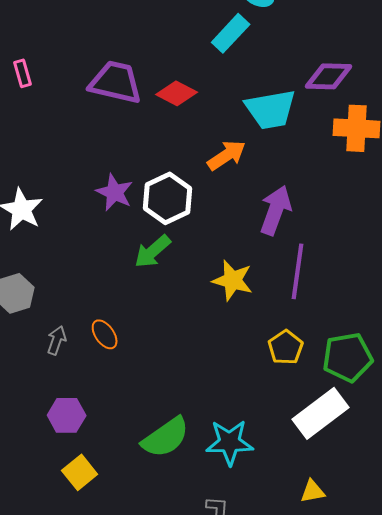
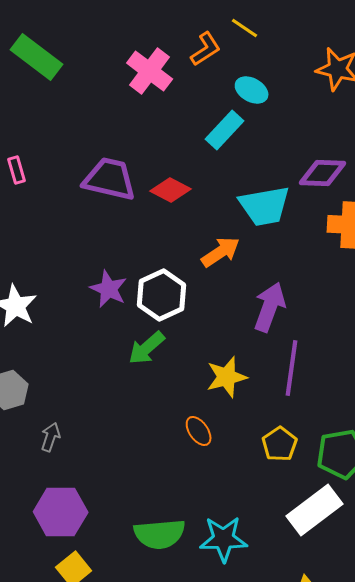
yellow star: (233, 280) -> (227, 377), turned -30
orange ellipse: (105, 334) -> (199, 431), moved
purple hexagon: (67, 415) -> (61, 512), size x1.4
green semicircle: (166, 437) -> (160, 534), turned 30

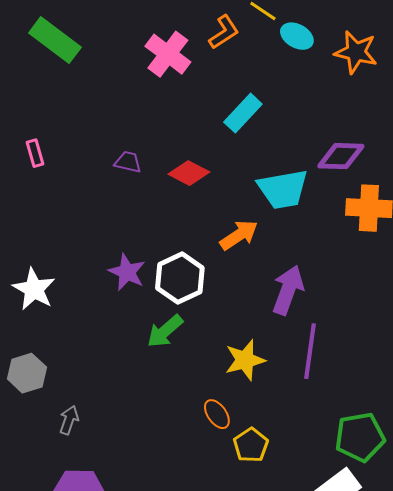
cyan ellipse: (252, 90) -> (297, 36), moved
purple trapezoid: (110, 179) -> (128, 162), size x0.5
yellow pentagon: (280, 444) -> (251, 445), moved

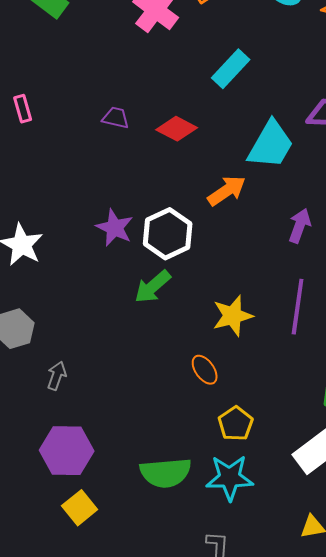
cyan trapezoid: (283, 189) -> (271, 145), turned -50
purple arrow: (288, 290) -> (300, 226), moved, size x0.7
yellow pentagon: (251, 445) -> (236, 424), moved

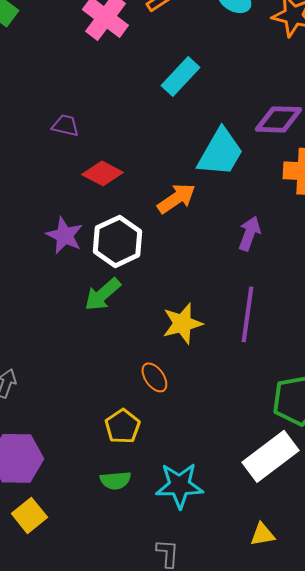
red diamond: (177, 129) -> (102, 173), moved
yellow pentagon: (236, 424) -> (122, 426), moved
green semicircle: (166, 473) -> (115, 480), size x0.6

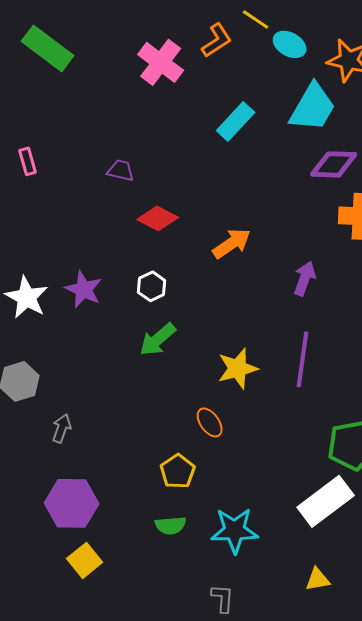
cyan trapezoid: (220, 152) -> (313, 107), moved
purple star: (64, 235) -> (84, 289), moved
white hexagon: (117, 241) -> (152, 286), moved, size x0.6

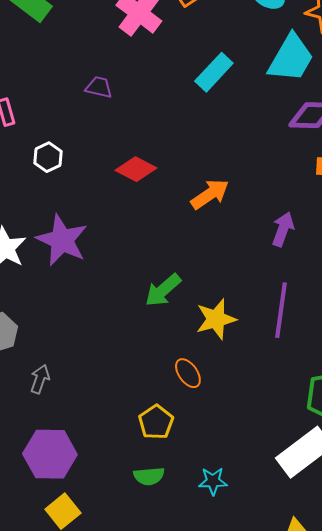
purple trapezoid: (121, 170) -> (99, 87), moved
white hexagon: (152, 286) -> (48, 157), moved
purple star: (84, 289) -> (62, 240), size x1.4
green arrow: (158, 339) -> (163, 290), moved
cyan star: (235, 530) -> (213, 481), size x0.6

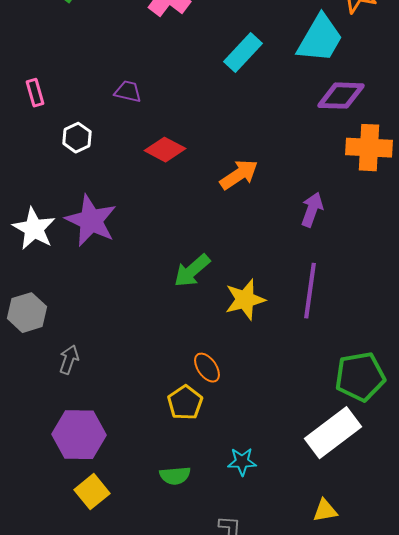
purple trapezoid: (99, 87) -> (128, 92), moved
orange ellipse: (188, 373) -> (207, 368), moved
green semicircle: (149, 476) -> (175, 476), moved

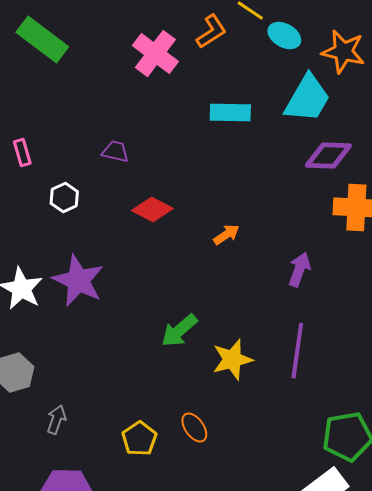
cyan rectangle: (243, 53) -> (230, 113), turned 48
orange arrow: (239, 175) -> (226, 235), size x0.7
yellow pentagon: (185, 403) -> (139, 439), moved

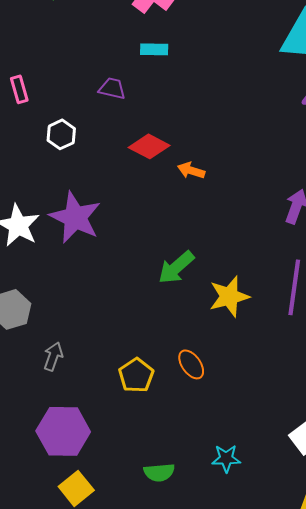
cyan rectangle: (230, 113) -> (154, 49), moved, size x0.7
orange arrow: (226, 235) -> (191, 170), moved, turned -128

